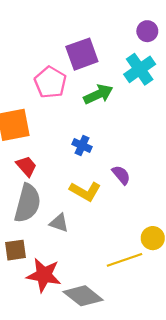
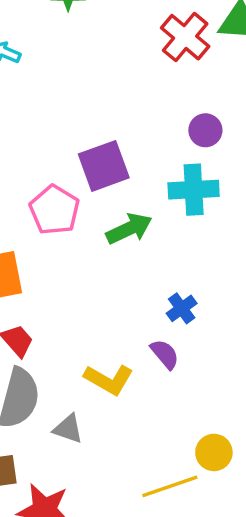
cyan cross: (140, 69) -> (194, 190), turned 32
blue cross: (82, 146) -> (182, 308), moved, turned 30

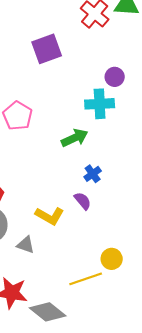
purple circle: (205, 130) -> (115, 77), moved
purple square: (104, 166) -> (47, 49), moved
green arrow: (129, 229) -> (75, 138), moved

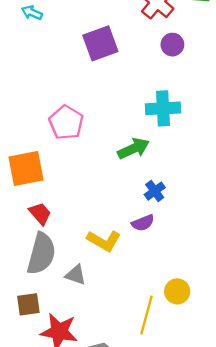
purple circle: (115, 77) -> (172, 45), moved
purple semicircle: (83, 201) -> (143, 223), turned 108
yellow line: (86, 279) -> (146, 315), turned -56

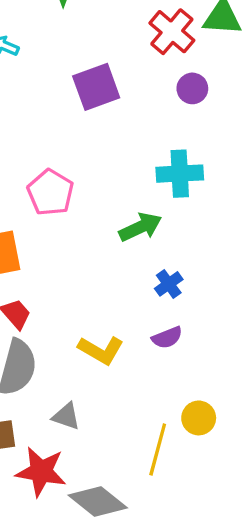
purple semicircle: (143, 223) -> (167, 338), moved
gray triangle: (76, 275) -> (66, 416), moved

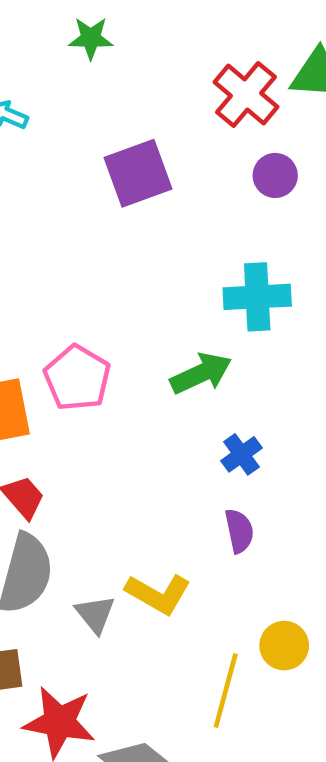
pink pentagon: (50, 192) -> (77, 378), moved
purple semicircle: (167, 338) -> (239, 531), turned -80
yellow L-shape: (101, 350) -> (158, 594), moved
gray triangle: (66, 416) -> (95, 614), moved, turned 32

